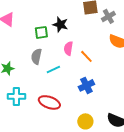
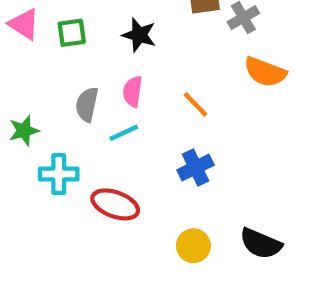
green square: (41, 32) -> (72, 33), moved
pink semicircle: (68, 48) -> (133, 91), moved
cyan cross: (16, 96) -> (59, 174), moved

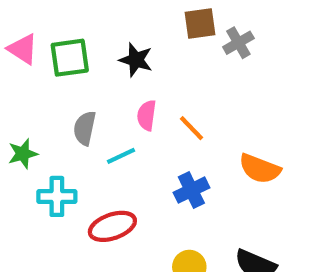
green square: (72, 33) -> (70, 58), size x1.4
orange semicircle: (265, 72) -> (260, 169), moved
pink semicircle: (133, 91) -> (147, 115), moved
red ellipse: (115, 204) -> (112, 226), turned -39

